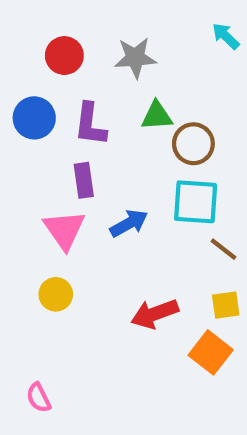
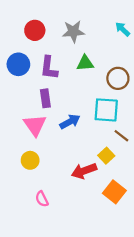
cyan arrow: (226, 36) -> (123, 29), moved
brown circle: (193, 144) -> (118, 78), moved
yellow square: (226, 305) -> (106, 156), moved, turned -35
pink semicircle: (39, 398) -> (42, 199), moved

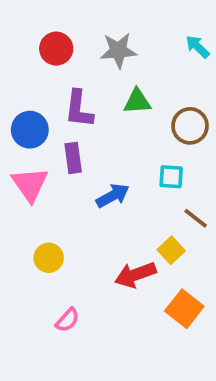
blue circle: (18, 64) -> (30, 130), moved
cyan square: (106, 110) -> (171, 177), size x0.6
pink triangle: (35, 125) -> (30, 184), moved
pink semicircle: (42, 199) -> (67, 320), turned -112

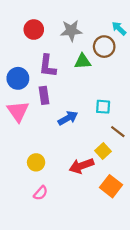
brown circle: (190, 126) -> (104, 47), moved
yellow circle: (49, 258) -> (36, 162), moved

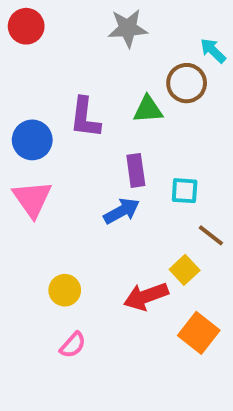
red circle: (34, 30) -> (26, 26), moved
gray star: (71, 31) -> (128, 28), moved
purple rectangle: (44, 95) -> (136, 170), moved

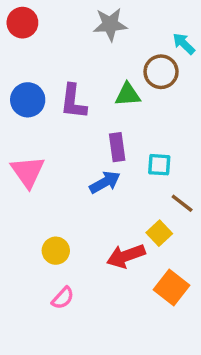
blue circle: (32, 140) -> (28, 100), moved

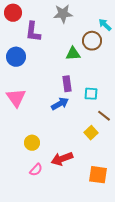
purple L-shape: (73, 102) -> (33, 32), moved
red arrow: (126, 256) -> (62, 159), moved
orange square: (172, 287) -> (98, 175), moved, turned -30

